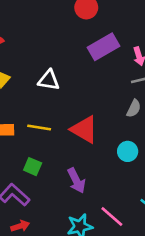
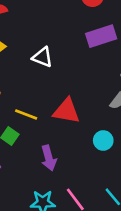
yellow line: (39, 127) -> (26, 115), moved
red triangle: (84, 129) -> (66, 111), turned -32

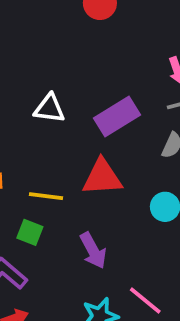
purple rectangle: (101, 36) -> (117, 116), moved

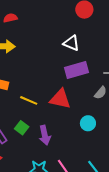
white triangle: (49, 108) -> (71, 43), moved
green square: (30, 232) -> (22, 128), moved

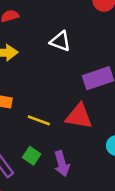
white triangle: (71, 43) -> (60, 41), moved

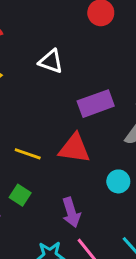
purple arrow: (62, 164) -> (71, 212), moved

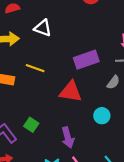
white triangle: (51, 61) -> (43, 28), moved
yellow line: (28, 154) -> (35, 68), moved

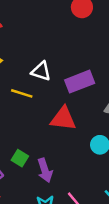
white triangle: (43, 28) -> (41, 71), moved
purple arrow: (68, 137) -> (45, 170), moved

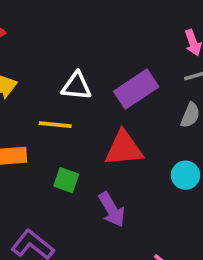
green square: (20, 158) -> (66, 180), moved
purple arrow: (45, 170) -> (112, 210), moved

